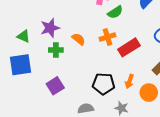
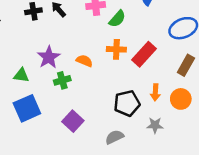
orange cross: (107, 37) -> (116, 49), turned 35

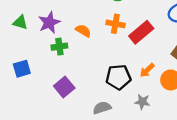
green triangle: (21, 75) -> (20, 22), moved
orange arrow: (155, 92) -> (147, 70), turned 35
blue square: (27, 108) -> (22, 69), size x0.7

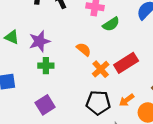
orange cross: (115, 24) -> (101, 69), moved, turned 30
orange semicircle: (83, 31) -> (84, 49), moved

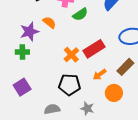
purple star: (39, 41) -> (29, 32), moved
orange semicircle: (84, 49) -> (49, 22), moved
orange arrow: (127, 100) -> (100, 74), moved

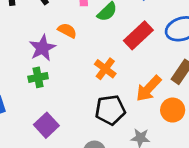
red rectangle: (94, 49) -> (138, 35), moved
orange arrow: (100, 74) -> (149, 89), size x1.5

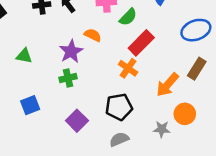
red rectangle: (138, 35) -> (141, 43), moved
black pentagon: (110, 110) -> (119, 107), moved
orange circle: (173, 110) -> (185, 114), moved

